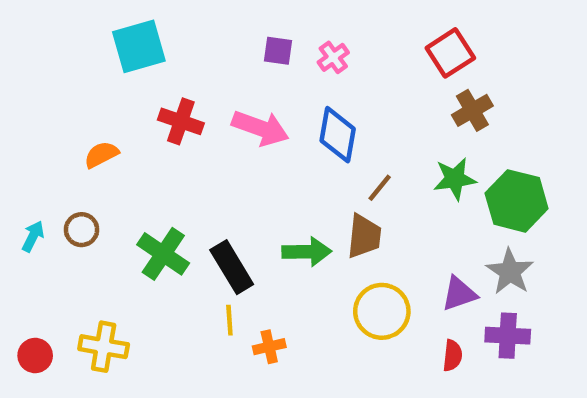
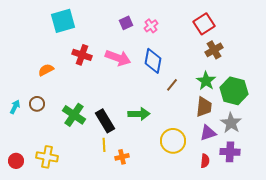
purple square: (278, 51) -> (126, 23), turned -32
green star: (455, 179) -> (206, 81), turned -30
brown trapezoid: (364, 236) -> (204, 107), moved

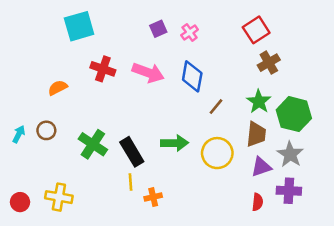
yellow circle: (173, 141) -> (217, 153), moved

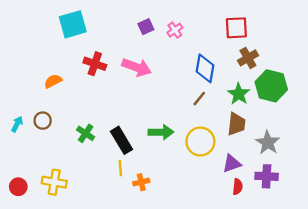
red square: (256, 30) -> (236, 28), turned 30
blue diamond: (192, 76) -> (205, 68), moved
green hexagon: (294, 114) -> (271, 86), moved
green cross: (93, 144) -> (86, 133), size x0.7
purple triangle: (261, 167) -> (232, 164), moved

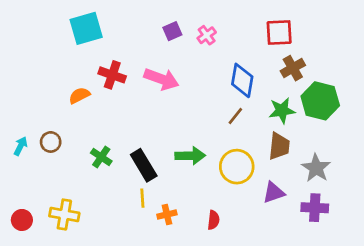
orange semicircle: (53, 81) -> (79, 95), moved
green star: (239, 94) -> (282, 111), turned 30
red semicircle: (238, 187) -> (213, 220), moved

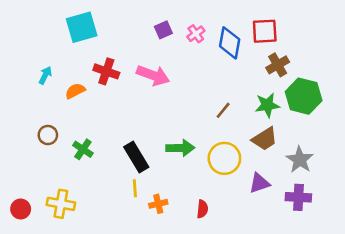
blue diamond: (242, 80) -> (230, 43), moved
cyan arrow: (21, 146) -> (45, 75), moved
brown trapezoid: (279, 146) -> (265, 139), turned 52
green cross: (101, 157) -> (83, 149), moved

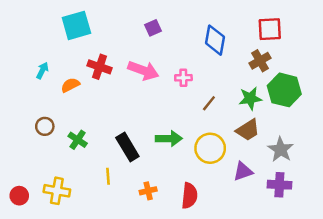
red square: (265, 31) -> (270, 29), moved
pink cross: (196, 34) -> (183, 78), moved, turned 35
yellow line: (135, 188) -> (108, 176), moved
red semicircle: (202, 209) -> (189, 196), size x1.5

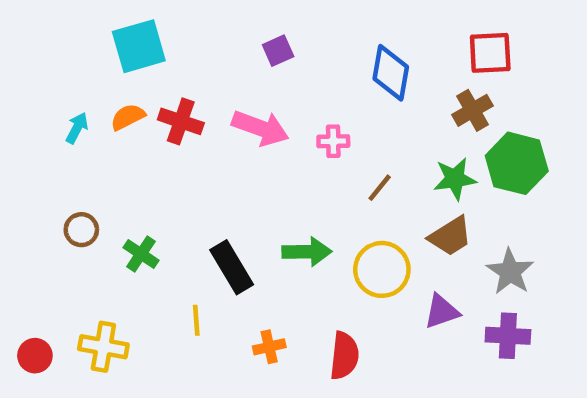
orange semicircle: (70, 85) -> (128, 117), moved

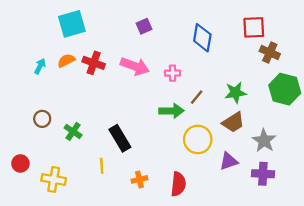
brown cross: (473, 110) -> (270, 53), moved, turned -36
green hexagon: (517, 163) -> (285, 89), moved
green arrow: (307, 252) -> (171, 111), moved
red circle: (35, 356) -> (20, 163), moved

